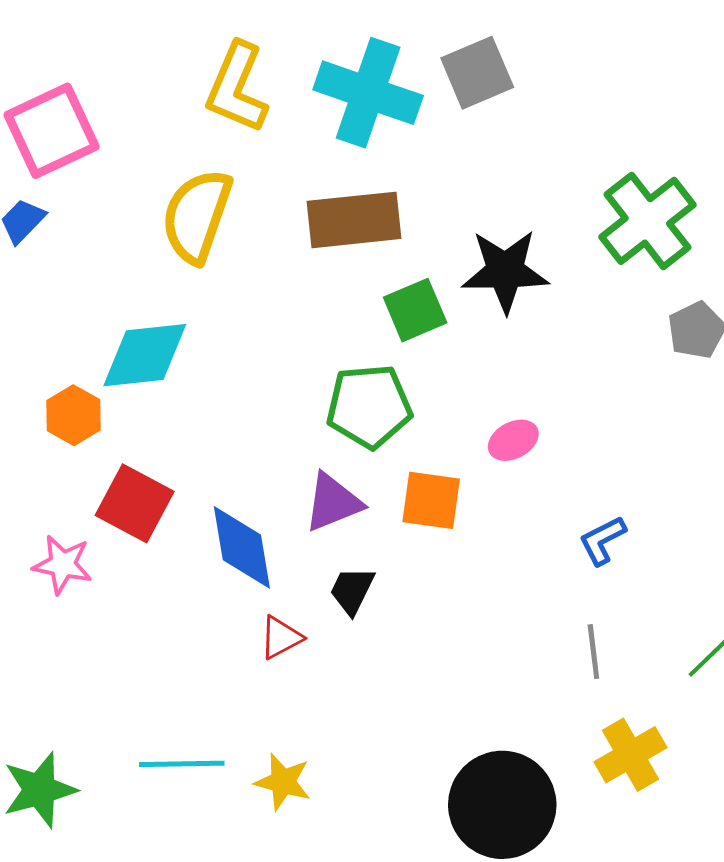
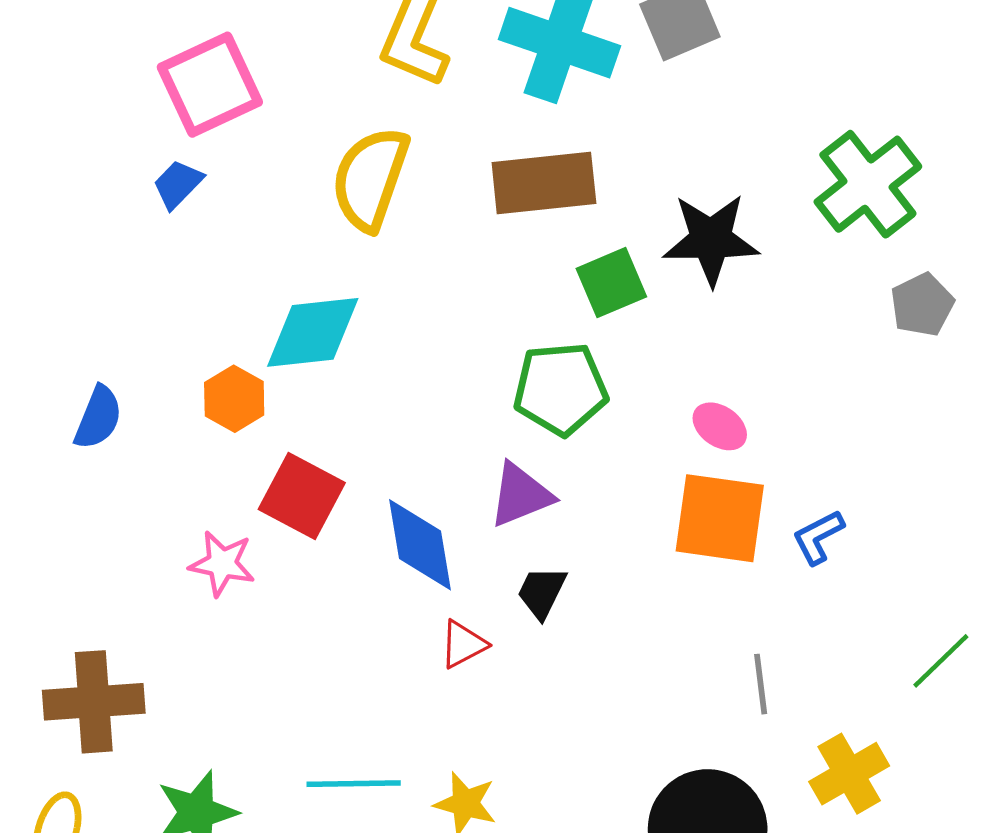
pink ellipse: (513, 440) -> (720, 426), turned 63
orange square: (431, 500) -> (720, 518), moved, size x1.4
gray line: (593, 652) -> (761, 684), moved

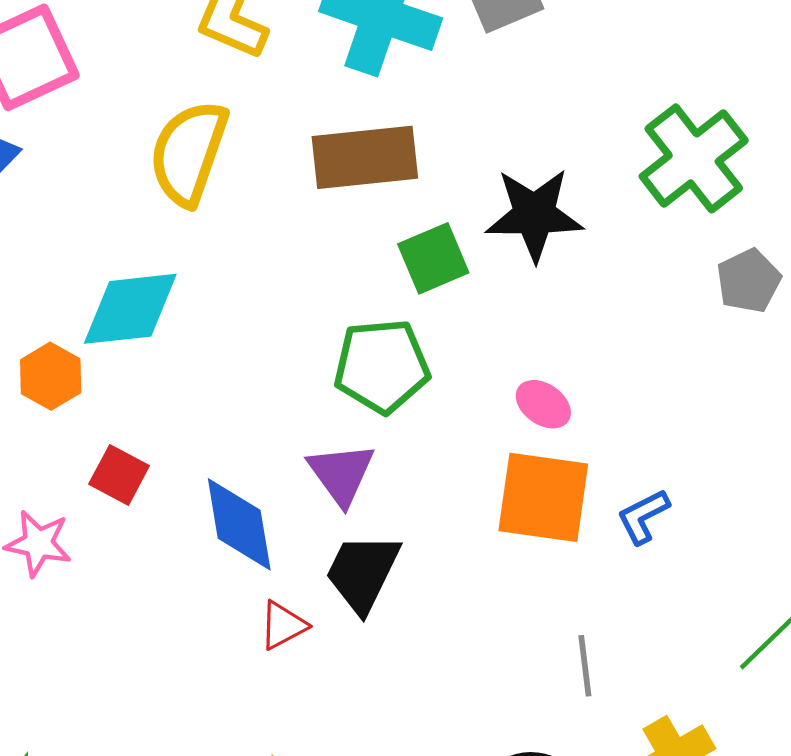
purple triangle: (521, 495) -> (341, 474), turned -44
red square: (302, 496) -> (119, 475), size x0.7
black trapezoid: (542, 592) -> (363, 573), size x1.5

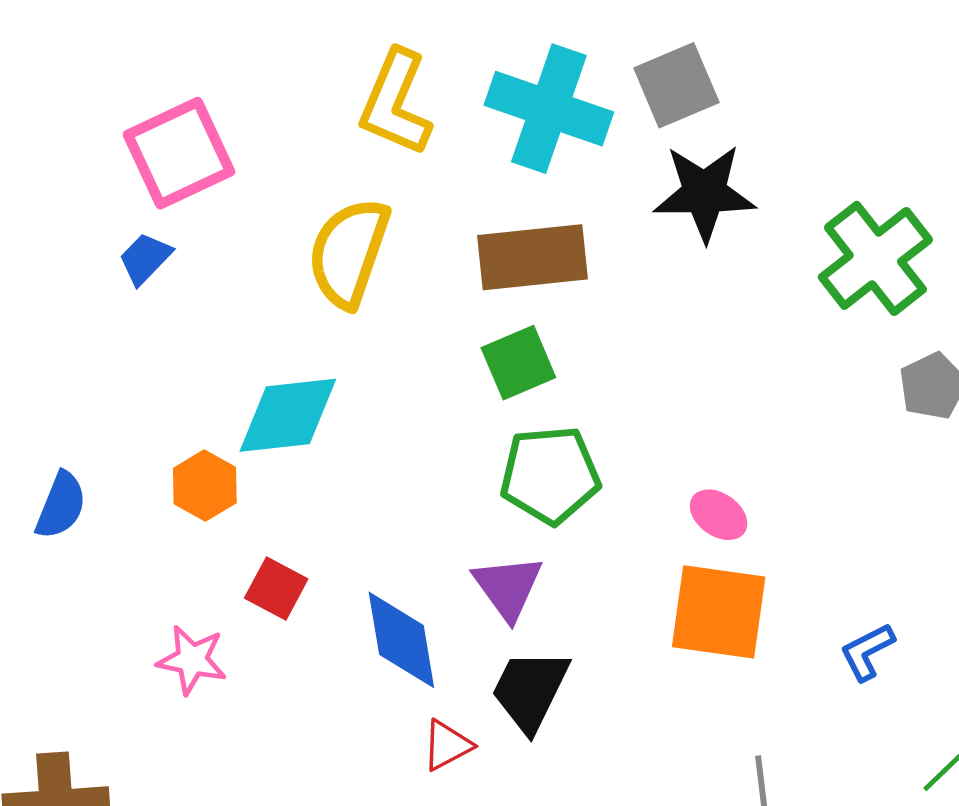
black star: (534, 215) -> (705, 193), moved
green square: (433, 258) -> (518, 363), moved
blue L-shape: (643, 516) -> (867, 652), moved

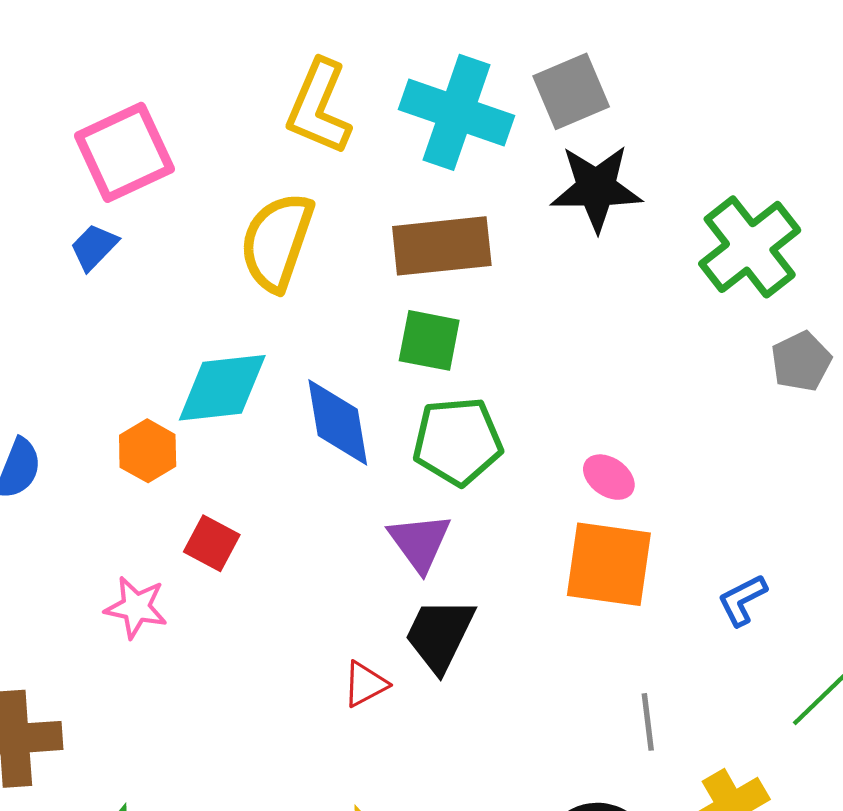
green square: (518, 363) -> (429, 340), turned 34
blue diamond: (401, 640) -> (338, 422), moved

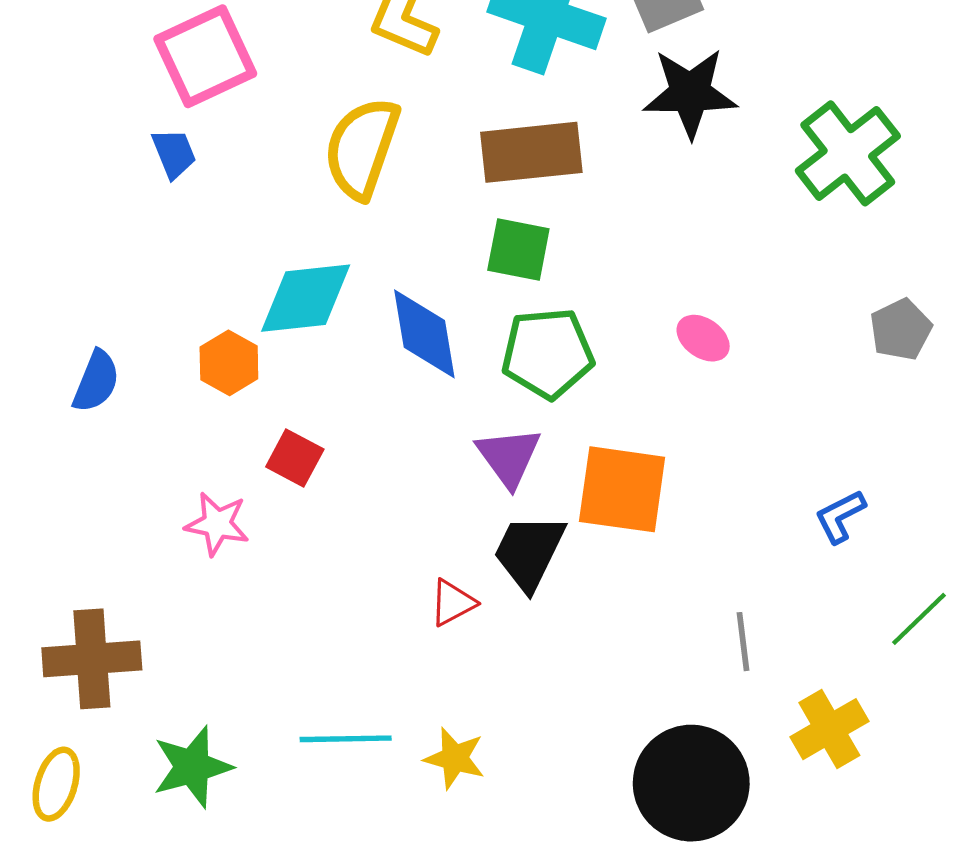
blue trapezoid: (94, 247) -> (174, 153), turned 114
gray pentagon: (801, 361) -> (901, 329), moved
pink ellipse: (609, 477) -> (703, 338), moved
orange square: (609, 564) -> (622, 489), moved

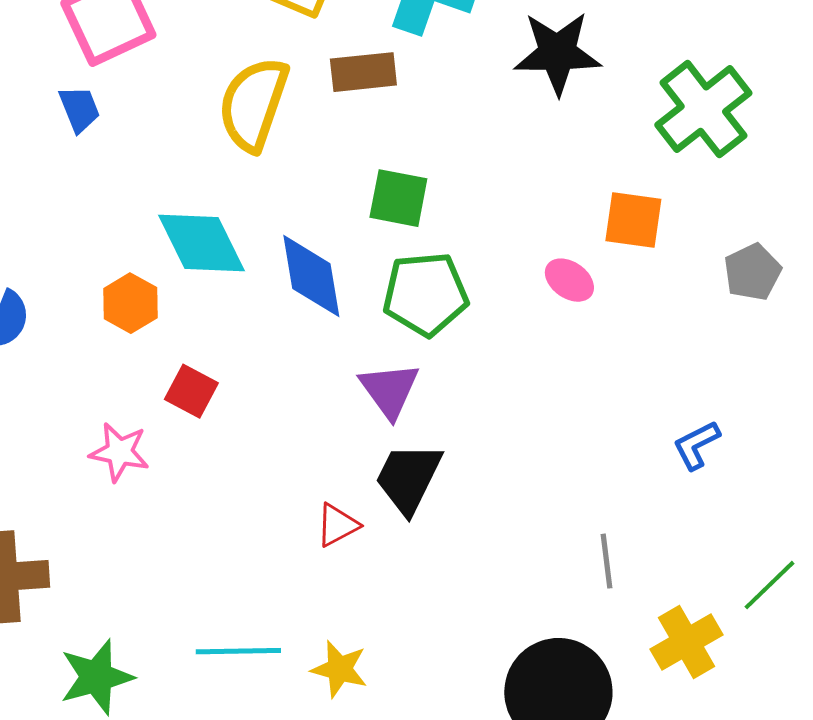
brown rectangle: (531, 152) -> (363, 72), moved, size x0.7
cyan diamond: (306, 298) -> (201, 243), turned 70
orange square: (622, 489) -> (633, 220), moved, size x0.7
green line: (919, 619) -> (769, 585), moved

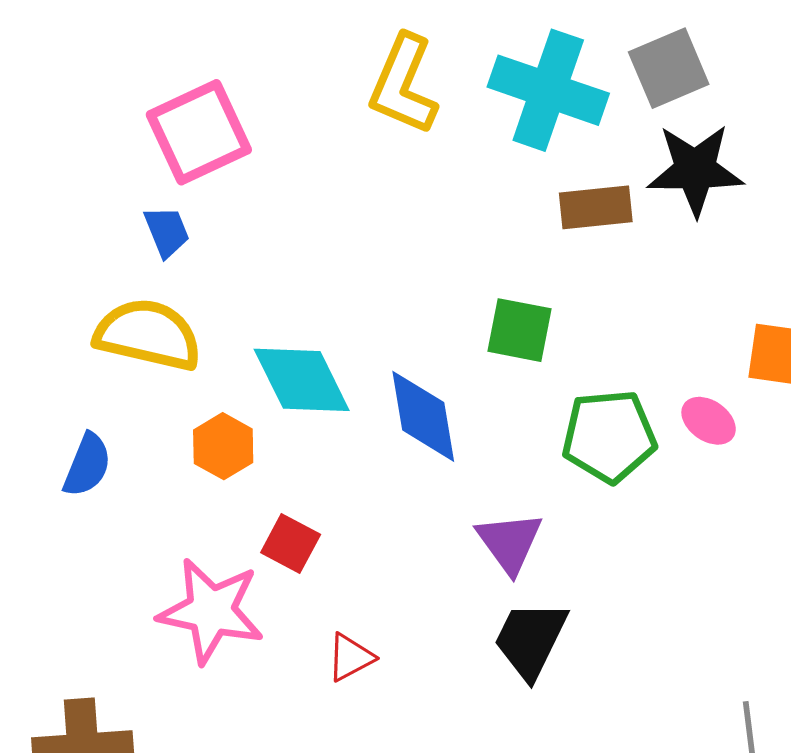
brown rectangle: (363, 72) -> (596, 207), moved
yellow semicircle: (253, 104) -> (148, 335), moved, turned 84
green pentagon: (425, 294) -> (609, 436), moved
pink star: (119, 452) -> (211, 611), size x1.6
red triangle: (337, 525) -> (350, 657), moved

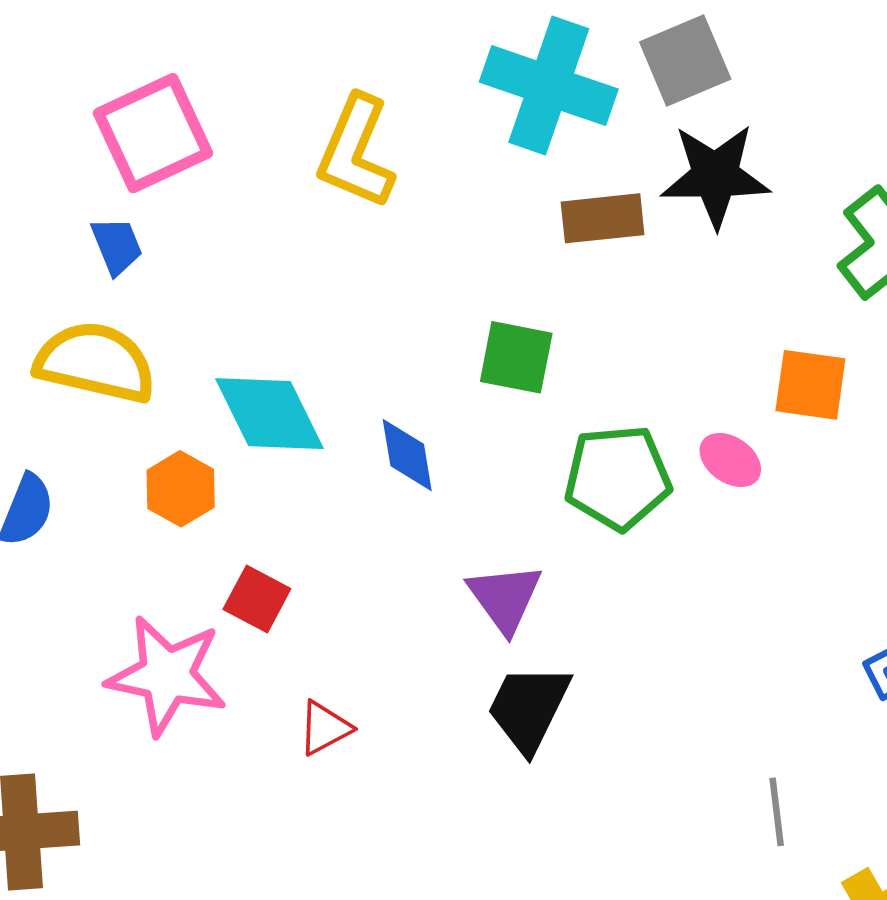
yellow L-shape: (403, 85) -> (356, 152), moved
blue diamond: (423, 416) -> (407, 455), size x0.7

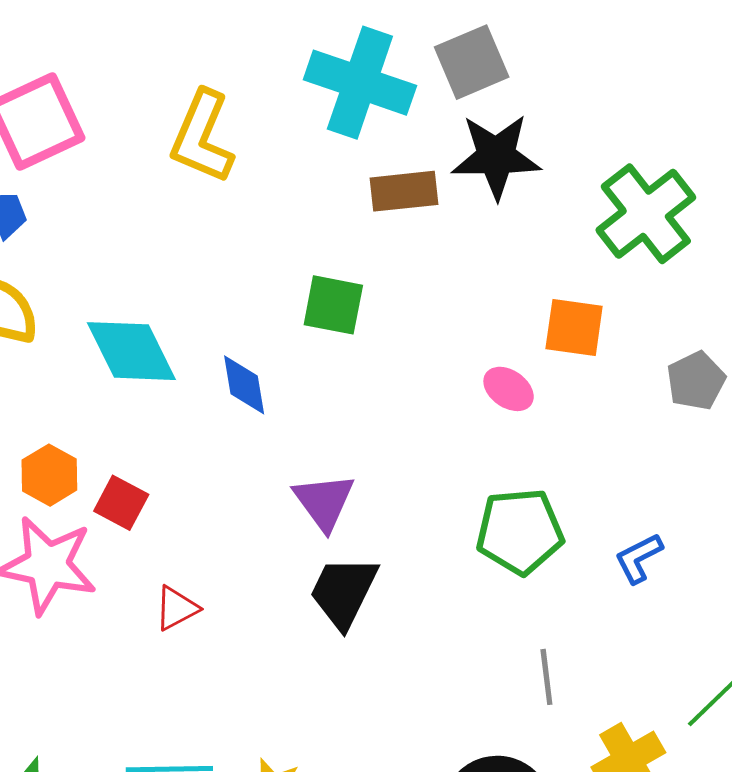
green pentagon: (618, 478) -> (520, 531), moved
orange hexagon: (181, 489) -> (49, 475), moved

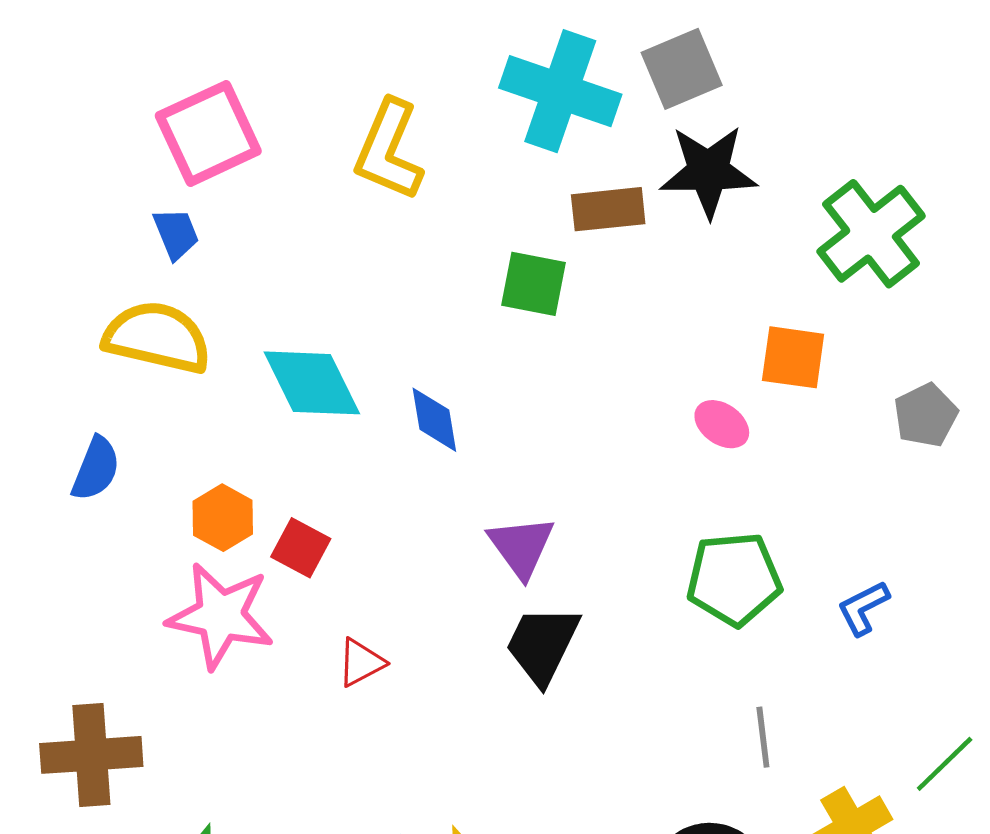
green square: (333, 305) -> (534, 284), moved

